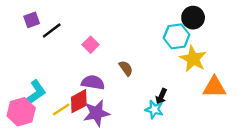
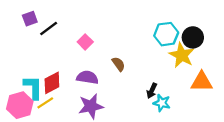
black circle: (193, 18) -> (193, 37), moved
cyan L-shape: (35, 93) -> (33, 87), turned -55
red diamond: (79, 101) -> (52, 83), moved
yellow line: (61, 109) -> (45, 103), moved
cyan star: (154, 109) -> (162, 103), moved

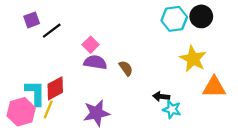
cyan hexagon: (166, 34) -> (174, 19), moved
black circle: (193, 37) -> (201, 16), moved
purple semicircle: (87, 77) -> (95, 62), moved
black arrow: (152, 91) -> (161, 97), turned 72
yellow line: (45, 103) -> (48, 109), turned -35

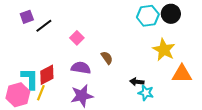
purple semicircle: (95, 62) -> (81, 68), moved

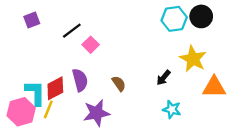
black line: (44, 26) -> (72, 31), moved
brown semicircle: (107, 58) -> (119, 84), moved
purple semicircle: (81, 68) -> (80, 80), moved, turned 66
black arrow: (137, 82) -> (164, 78), moved, turned -56

